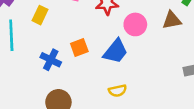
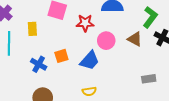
yellow rectangle: (40, 15) -> (32, 29), turned -32
brown triangle: (172, 20) -> (135, 39), turned 35

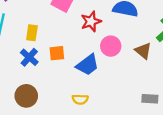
red star: (85, 23) -> (91, 21), turned -30
yellow rectangle: (32, 29) -> (32, 33), moved

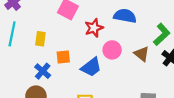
blue cross: (29, 57) -> (43, 71), moved

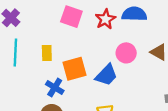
red star: (94, 28) -> (105, 19), moved
orange square: (63, 57) -> (75, 69), size x1.5

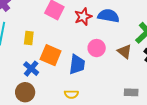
orange square: (75, 69) -> (51, 55), turned 30
blue trapezoid: (106, 75) -> (77, 64), turned -45

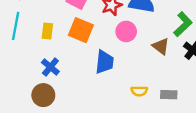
pink circle: (97, 48) -> (126, 31), moved
orange square: (51, 55) -> (81, 30), moved
yellow semicircle: (71, 94) -> (139, 91), moved

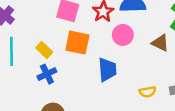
yellow rectangle: (47, 31) -> (44, 50), turned -42
blue cross: (50, 67) -> (47, 74), moved, turned 36

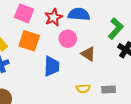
brown triangle: (160, 43) -> (88, 54), moved

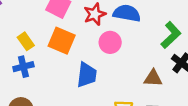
brown triangle: (88, 54) -> (153, 78), moved, turned -35

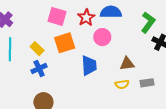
orange square: (62, 41) -> (65, 43), turned -30
brown triangle: (153, 78) -> (127, 64), moved

